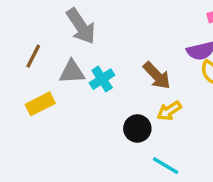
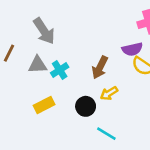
brown arrow: (157, 76) -> (100, 67), turned 70
yellow rectangle: (40, 104) -> (44, 105), moved

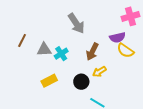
gray arrow: (44, 31) -> (76, 23), moved

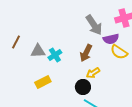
gray arrow: (76, 23) -> (94, 25), moved
black circle: (81, 82) -> (83, 87), moved

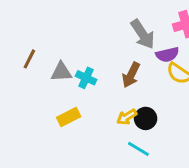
cyan cross: (55, 55) -> (86, 78), turned -32
yellow arrow: (93, 73) -> (127, 117), moved
black circle: (83, 87) -> (146, 118), moved

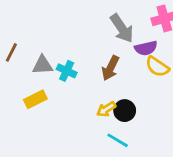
yellow rectangle: (69, 117) -> (35, 99), moved

